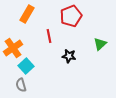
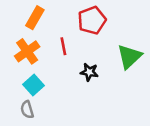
green triangle: (100, 44) -> (129, 57), size x1.5
orange cross: (13, 48) -> (27, 51), moved

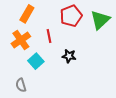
green triangle: (129, 57) -> (100, 20), moved
cyan square: (34, 85) -> (36, 61), moved

